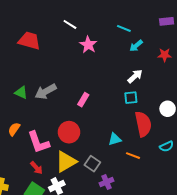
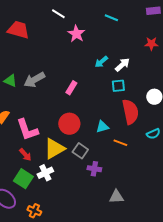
cyan arrow: (136, 46) -> (101, 62), moved
red circle: (69, 132) -> (69, 124), moved
purple cross: (107, 182) -> (94, 169), turned 32

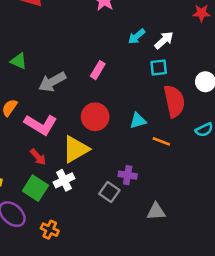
gray arrow: (34, 80) -> (52, 82), moved
pink L-shape: (27, 130) -> (41, 125), turned -40
gray square: (80, 151) -> (109, 192), moved

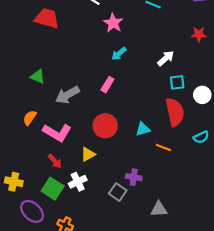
cyan arrow: (137, 36) -> (119, 54), moved
cyan square: (159, 67) -> (177, 82), moved
yellow triangle: (76, 149) -> (88, 154), size x0.6

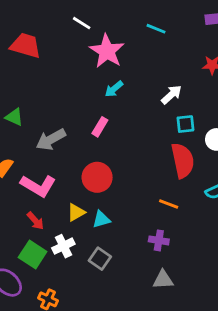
pink star: (113, 23) -> (107, 51), size x1.4
cyan triangle: (143, 129) -> (101, 219), moved
purple cross: (134, 177) -> (159, 240), moved
gray square: (118, 192) -> (100, 259), moved

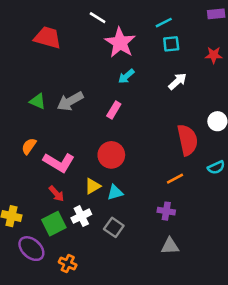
cyan line: (156, 29) -> (164, 23), turned -49
cyan square: (185, 124) -> (171, 44), moved
gray arrow: (51, 139) -> (70, 101), moved
orange line: (169, 204) -> (175, 179), turned -49
green square: (33, 254) -> (54, 224), turned 30

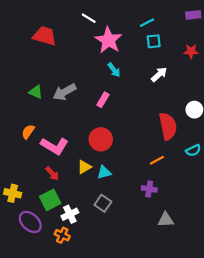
cyan arrow: (126, 76) -> (114, 70), turned -88
white cross: (81, 216) -> (70, 214), moved
gray triangle: (170, 246) -> (166, 220), moved

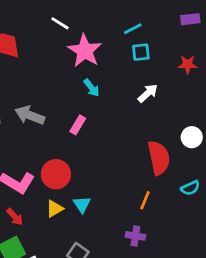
gray arrow: (64, 92) -> (30, 115), turned 50
red circle: (101, 139) -> (56, 174), moved
orange line: (157, 160) -> (145, 200), turned -40
cyan triangle: (104, 172) -> (82, 204), moved, turned -48

